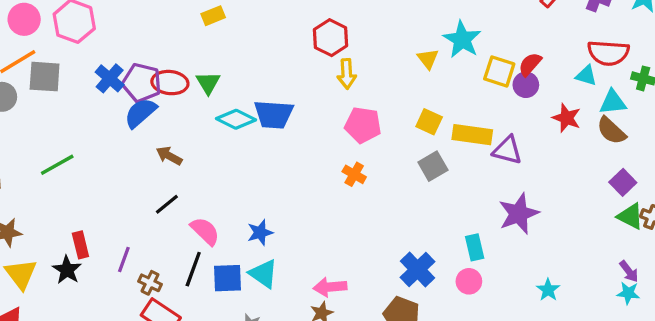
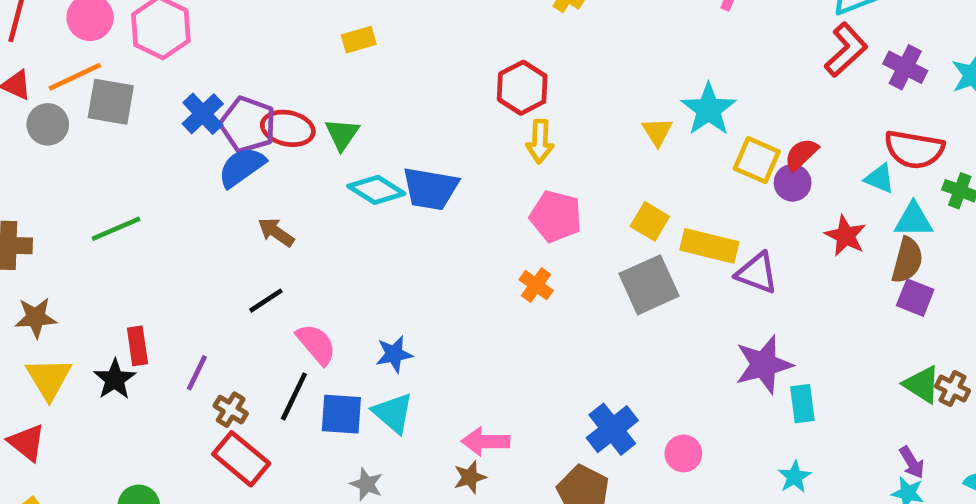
brown semicircle: (611, 131) -> (907, 260), turned -124
gray square: (433, 166) -> (649, 285), size x1.4
purple square: (623, 182) -> (915, 298), moved, turned -30
cyan rectangle: (475, 247) -> (802, 404), moved

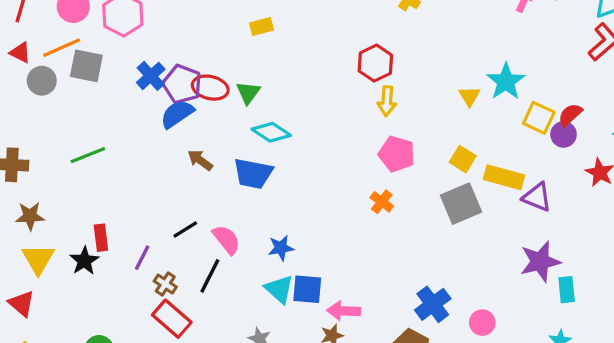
blue trapezoid: (430, 189) -> (253, 174), moved
black line: (266, 301) -> (185, 230), moved
blue square: (341, 414) -> (307, 289), moved

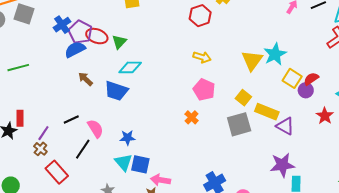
red hexagon: (375, 63) -> (200, 16), moved
yellow triangle: (469, 96) -> (252, 60), size x1.6
yellow arrow: (387, 101) -> (202, 57), turned -84
cyan diamond: (271, 132) -> (130, 67), turned -40
brown cross: (165, 284) -> (40, 149), moved

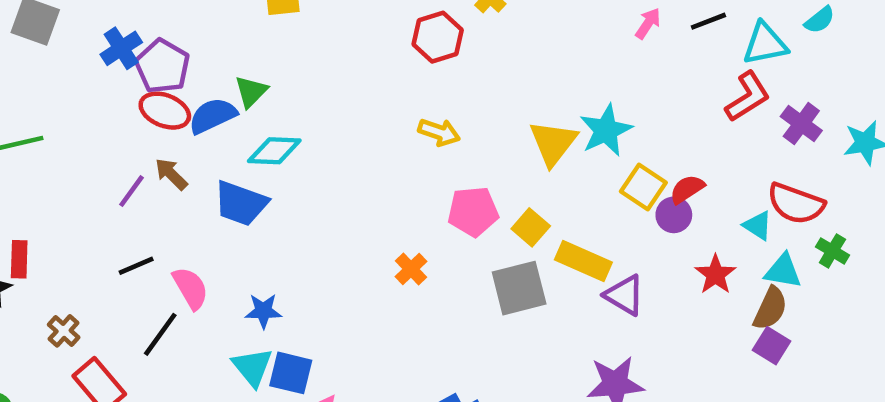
red ellipse: (97, 36) -> (165, 111), moved
blue semicircle: (75, 49) -> (213, 116), moved
pink pentagon: (204, 90) -> (473, 212), moved, turned -30
purple line: (43, 133) -> (132, 191), moved

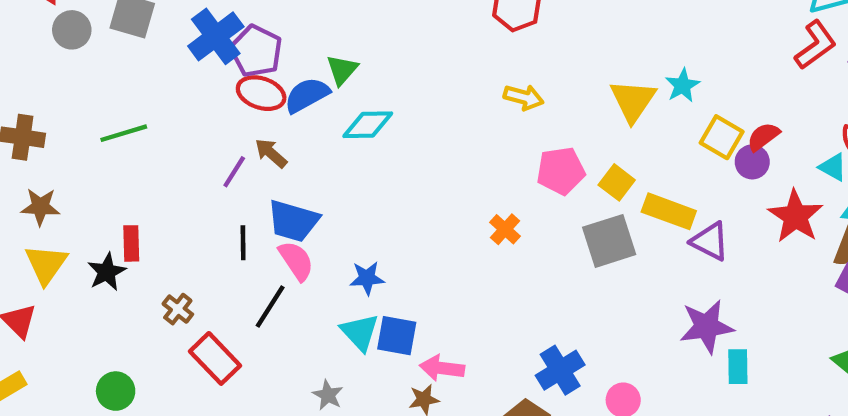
blue cross: (121, 48) -> (216, 36), size x1.4
cyan star: (606, 130) -> (682, 85), size x0.7
blue trapezoid: (241, 203) -> (293, 221), moved
black line: (136, 266) -> (243, 243), turned -64
red star: (715, 274) -> (795, 216), size x1.4

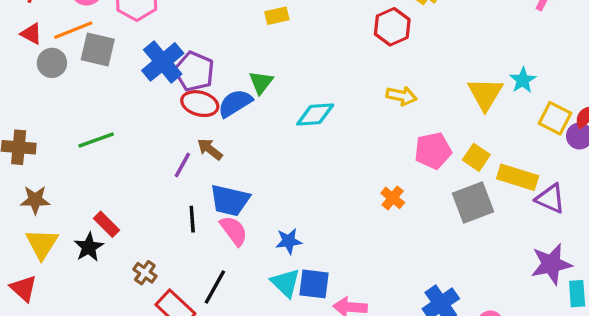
cyan diamond: (368, 125) -> (315, 115), moved
red rectangle: (131, 243) -> (106, 224), turned -40
black line: (270, 306) -> (215, 287), moved

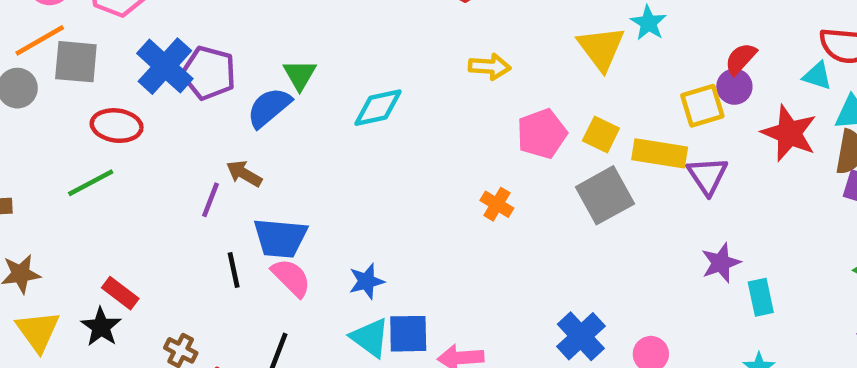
red ellipse: (200, 104) -> (117, 126), moved
yellow square: (555, 118) -> (702, 106), moved, turned -36
purple triangle: (550, 199) -> (707, 176), turned 40
purple star: (551, 264) -> (721, 263), size x0.7

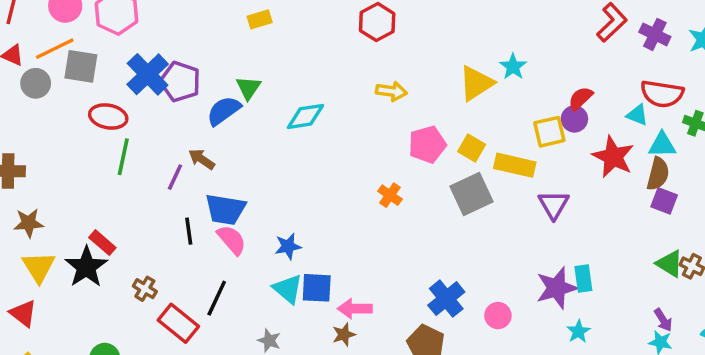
yellow triangle: (601, 48) -> (476, 83), turned 30
purple triangle: (707, 176) -> (554, 205), moved
green line: (91, 183) -> (123, 157), moved, turned -54
purple star: (721, 263) -> (557, 288), moved, size x1.4
black star: (101, 327) -> (86, 267), size x1.4

